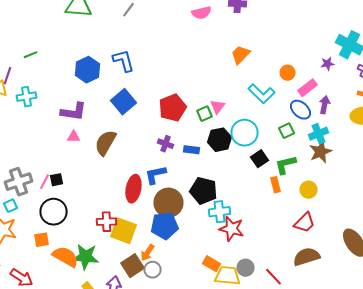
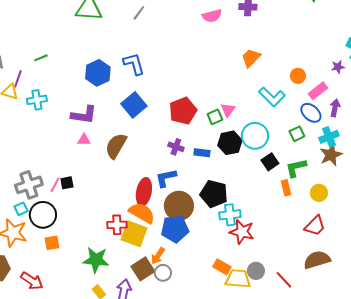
black circle: (54, 212) -> (43, 215), moved
orange semicircle: (66, 257) -> (142, 213), moved

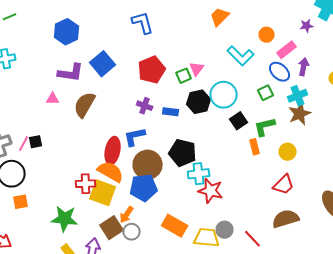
blue L-shape: (134, 64) -> (143, 23), moved
purple L-shape: (84, 115) -> (71, 73), moved
orange rectangle: (222, 267) -> (175, 226), moved, size x1.4

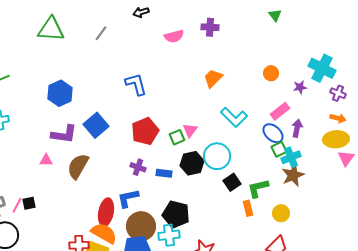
orange circle: (267, 35) -> (271, 73), moved
green square: (266, 93) -> (279, 149), moved
cyan cross: (199, 174) -> (169, 235), moved

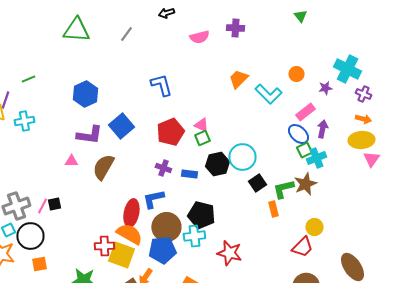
cyan L-shape: (234, 117) -> (268, 94), moved
pink triangle: (190, 130) -> (201, 125), moved, turned -42
brown star: (293, 175) -> (305, 184), moved
yellow circle: (281, 213) -> (314, 227), moved

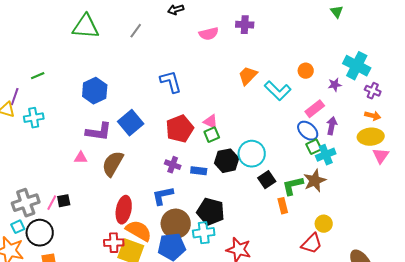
green triangle: (300, 16) -> (337, 12), moved
red ellipse: (131, 213) -> (124, 210), moved

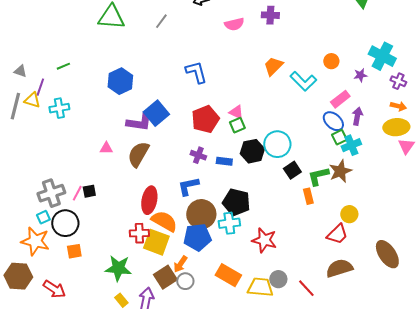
purple L-shape: (99, 132) -> (139, 122), moved

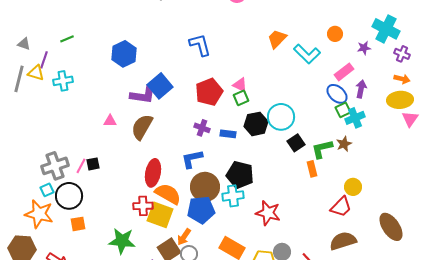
brown star: (340, 171) -> (344, 144), size x0.7

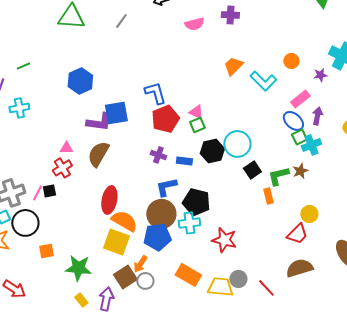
blue L-shape: (200, 45) -> (155, 93), moved
blue square: (160, 86) -> (116, 113), turned 30
blue L-shape: (192, 159) -> (166, 187), moved
red cross: (143, 206) -> (62, 168), moved, turned -30
orange square: (78, 224) -> (46, 251), moved

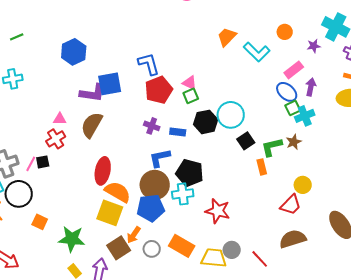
orange square: (46, 251) -> (40, 222), turned 35
gray circle: (145, 281) -> (152, 249), moved

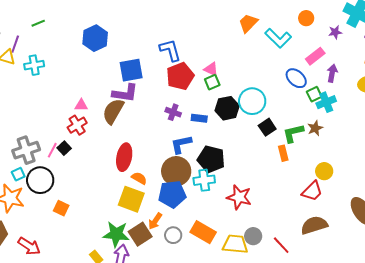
blue ellipse: (287, 92) -> (296, 78), moved
purple L-shape: (93, 93) -> (125, 93), moved
black square: (43, 162) -> (64, 148), turned -32
orange semicircle: (118, 192) -> (139, 178), size x0.6
green star: (72, 239) -> (116, 234), moved

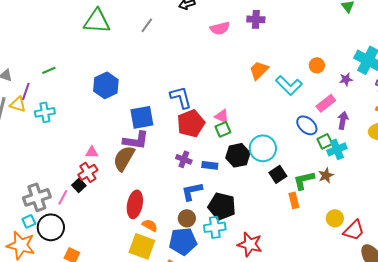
black square: (64, 148) -> (79, 185), moved
brown circle: (176, 171) -> (187, 218), size x0.6
red trapezoid: (312, 191) -> (354, 230), moved

